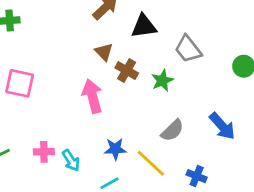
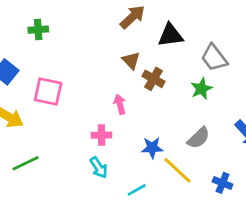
green star: (162, 80) -> (201, 89), moved
pink arrow: (92, 96) -> (120, 104), size x0.6
blue star: (115, 149) -> (152, 148), moved
pink cross: (44, 152) -> (101, 135), moved

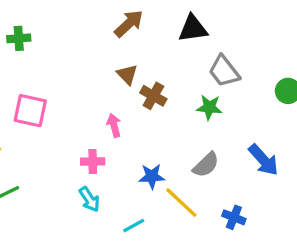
black triangle: (170, 35) -> (193, 29), moved
green star: (201, 89) -> (209, 107), turned 30

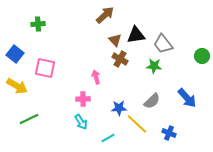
black triangle: (193, 29) -> (136, 35), moved
brown triangle: (127, 74) -> (115, 40), moved

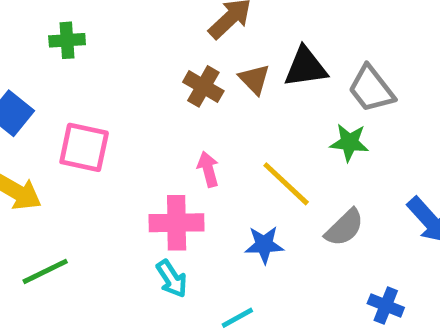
brown cross: (120, 59) -> (203, 86), moved
pink cross: (83, 99) -> (177, 223), size x1.5
yellow line: (137, 124) -> (286, 184), moved

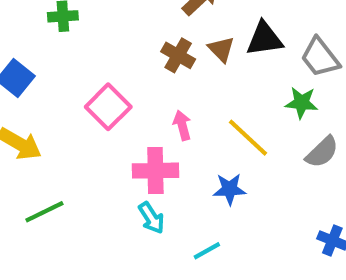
pink square: (84, 147) -> (108, 107), moved, turned 33
gray semicircle: (344, 228) -> (322, 152), moved

